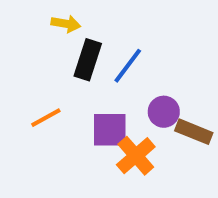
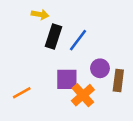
orange line: (46, 118) -> (22, 93), moved
brown rectangle: (194, 132) -> (118, 81), turned 75

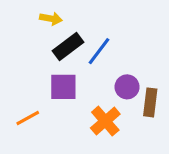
black rectangle: (54, 36) -> (68, 47), turned 35
purple square: (67, 79) -> (63, 87), moved

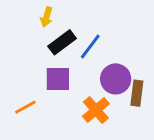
yellow arrow: (51, 19) -> (47, 17), turned 96
purple circle: (127, 87) -> (116, 79), size x1.4

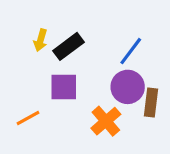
yellow arrow: (47, 17) -> (40, 40), moved
blue line: (90, 47) -> (131, 51), moved

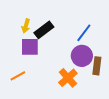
purple square: (64, 87) -> (30, 47), moved

